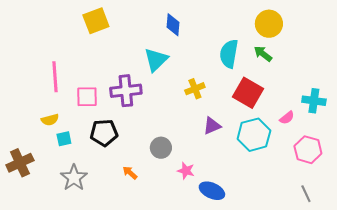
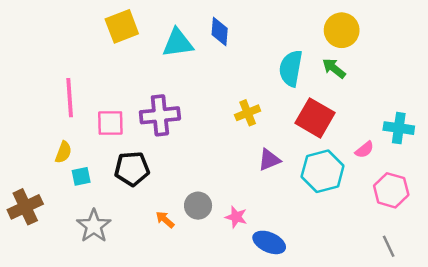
cyan triangle: (156, 60) -> (178, 43), moved, turned 36
yellow semicircle: (50, 120) -> (63, 152), turned -54
gray circle: (161, 148) -> (198, 206), moved

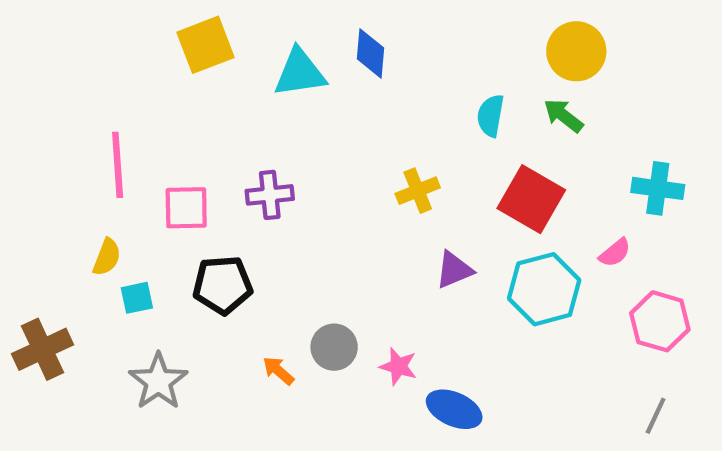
cyan semicircle: (291, 68) -> (491, 116), size x0.7
purple cross: (160, 115) -> (270, 195), size x0.7
cyan cross: (399, 128) -> (658, 188), moved
gray line: (389, 246) -> (656, 416), turned 50

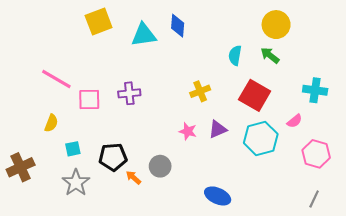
pink line: (118, 165) -> (56, 79), turned -56
black pentagon: (223, 285) -> (113, 157), moved
cyan square: (137, 298) -> (73, 149), moved
pink star: (398, 366) -> (188, 131), moved

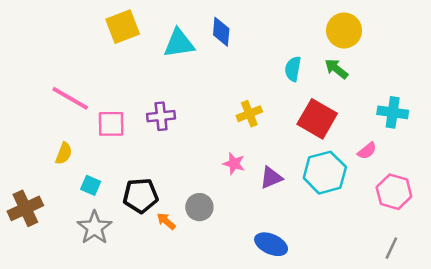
purple triangle: (218, 129) -> (271, 178), moved
cyan square: (73, 149) -> (91, 185), turned 35

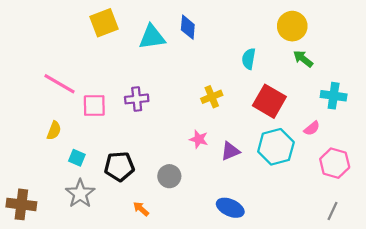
green arrow: (336, 69) -> (303, 59), moved
brown cross: (25, 208) -> (21, 204), moved, turned 32
orange arrow: (166, 221) -> (141, 209), moved

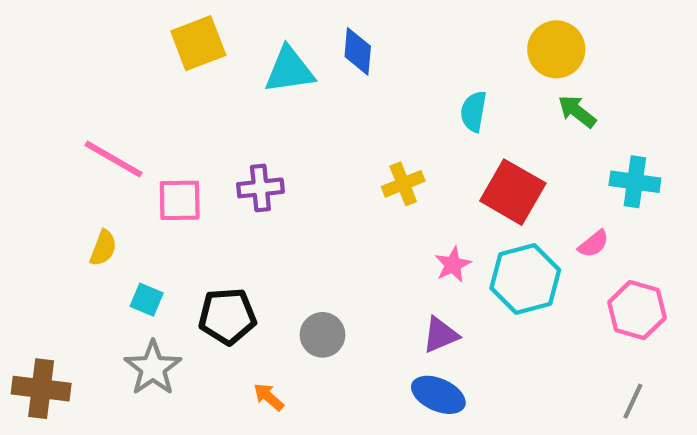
pink star: (199, 139) -> (453, 265), moved, turned 30
purple triangle: (230, 151) -> (440, 335), moved

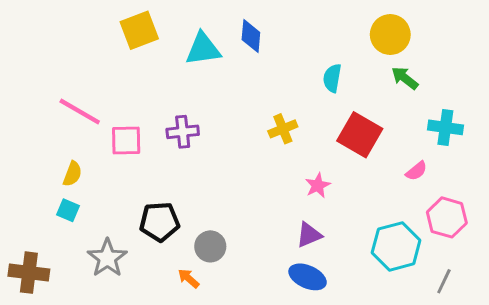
cyan hexagon: (525, 279) -> (396, 246), moved
cyan square: (147, 300) -> (68, 210), moved
gray circle: (322, 335) -> (210, 246), moved

